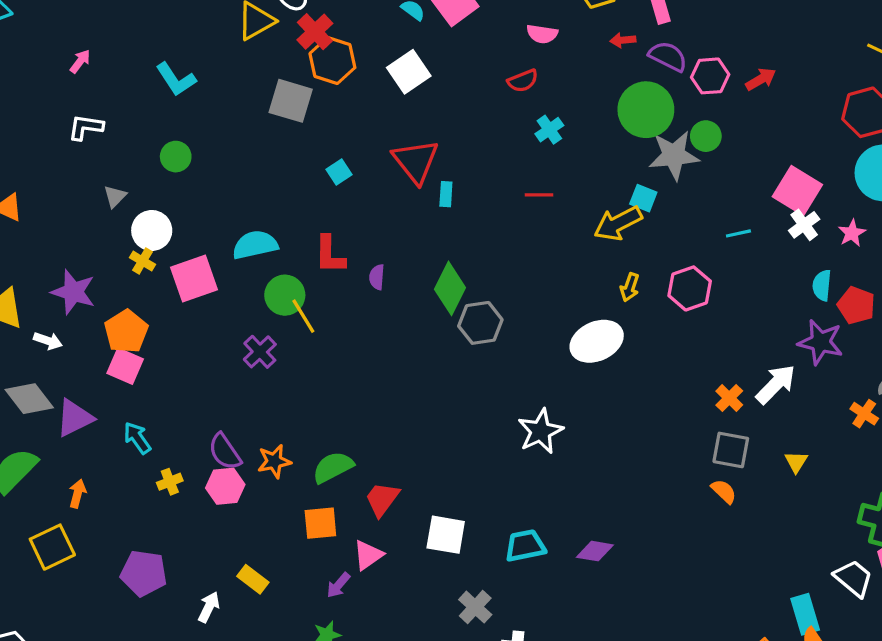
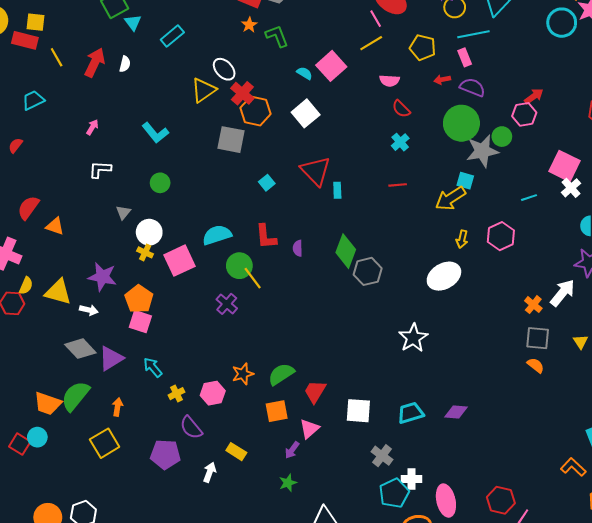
pink hexagon: (710, 76) -> (524, 114), moved
red semicircle: (523, 81) -> (401, 109), moved, turned 72
purple semicircle: (225, 452) -> (191, 428), moved

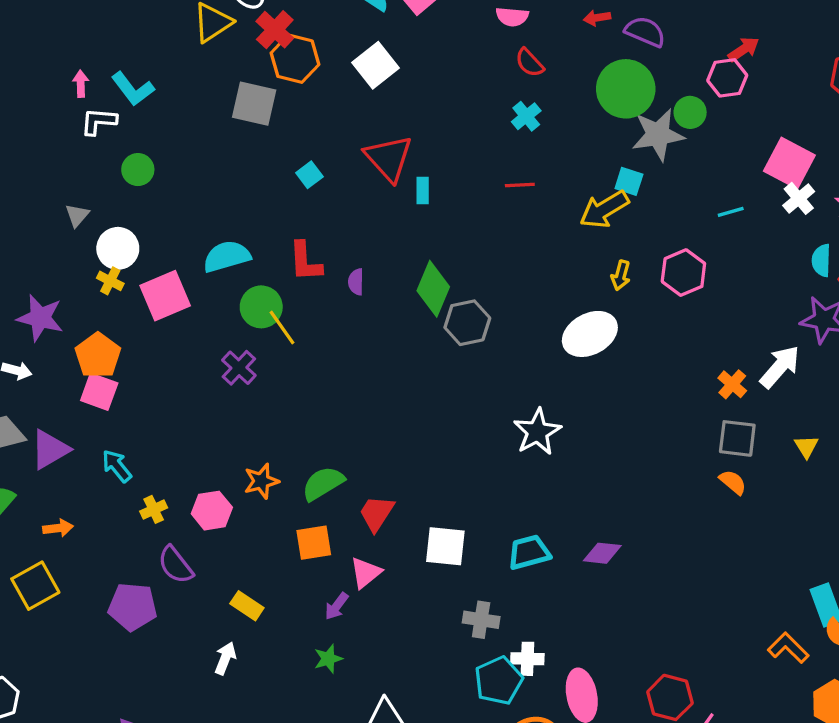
pink arrow: (92, 127) -> (81, 84), moved, turned -35
white L-shape: (100, 169) -> (99, 121), moved
orange arrow: (118, 407) -> (58, 528), turned 72
gray cross: (382, 456) -> (481, 620), turned -30
white arrow: (210, 472) -> (225, 658), moved

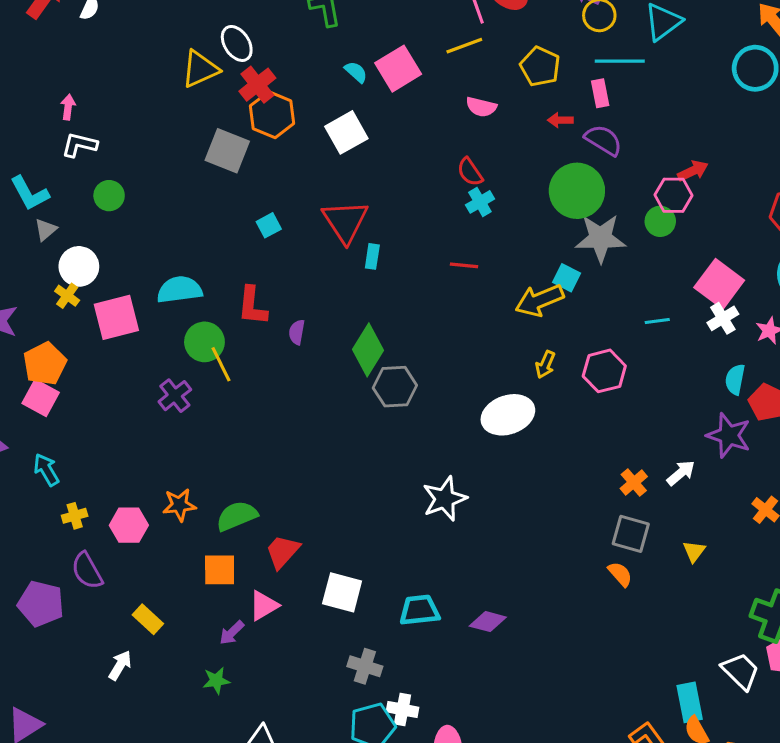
red semicircle: (530, 63) -> (470, 172), moved
cyan L-shape: (133, 89) -> (30, 193), moved
green circle: (690, 112) -> (660, 221), moved
white arrow: (780, 367) -> (681, 473), size x0.7

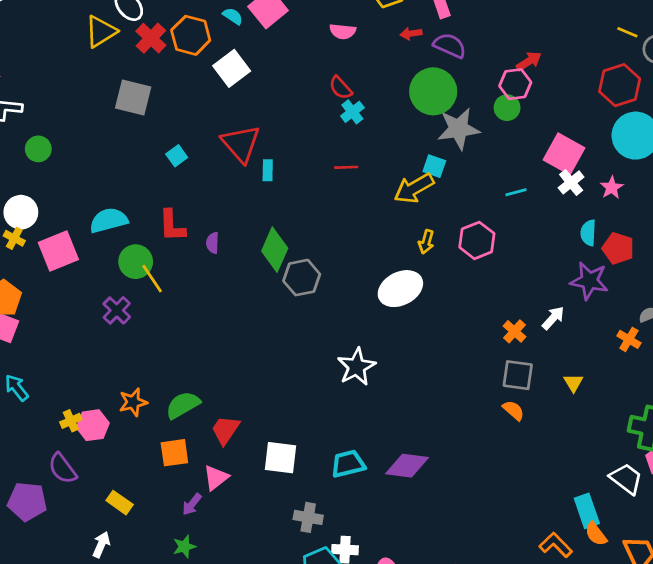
orange hexagon: (272, 115) -> (191, 35), moved
yellow cross: (75, 516) -> (71, 421), moved
purple diamond: (488, 622) -> (407, 466), size x1.4

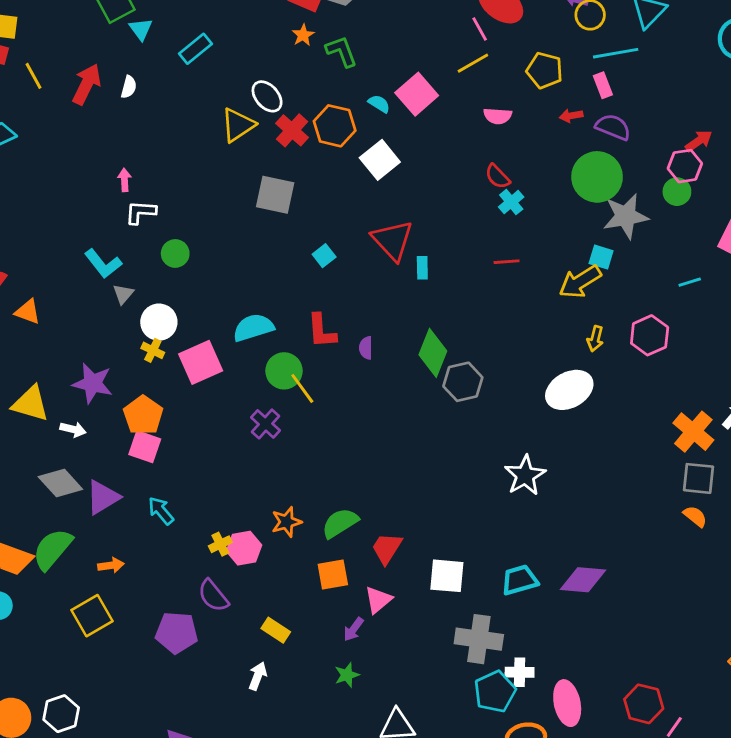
orange cross: (514, 331) -> (693, 432), size x1.6
gray cross: (308, 517) -> (479, 639), size x1.5

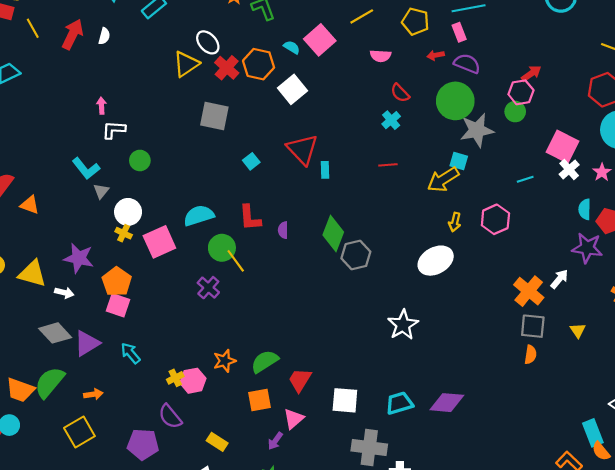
red semicircle: (497, 176) -> (400, 93), moved
orange semicircle: (695, 516) -> (531, 355), turned 60

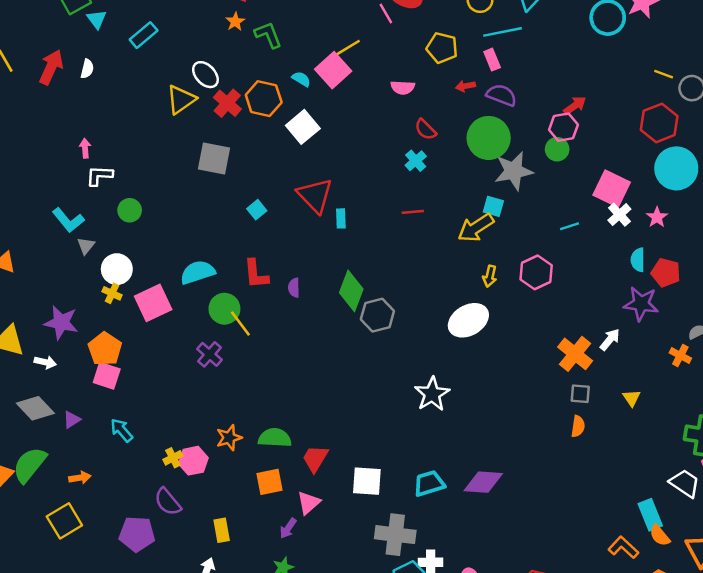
yellow line: (362, 16) -> (347, 48), moved
gray square: (533, 326) -> (580, 394), size x0.7
purple triangle: (87, 343) -> (72, 420), size x0.6
green semicircle: (265, 361) -> (275, 438), turned 36
yellow rectangle: (217, 442) -> (222, 530), turned 48

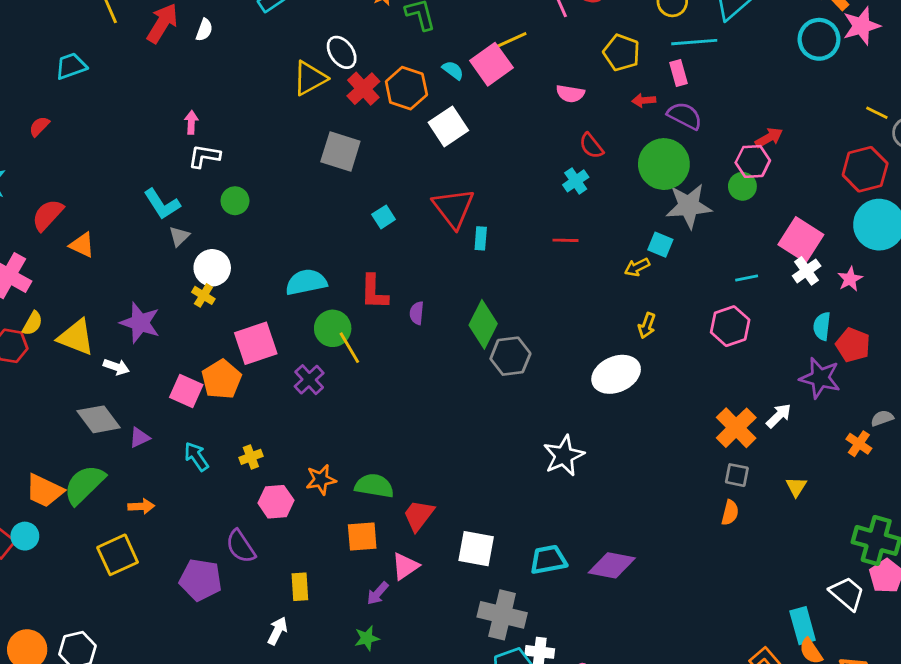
yellow arrow: (476, 228) -> (637, 267), size x0.6
pink hexagon: (536, 272) -> (730, 326), moved
pink square: (153, 303) -> (256, 343), moved
orange pentagon: (105, 349) -> (222, 379), moved
yellow cross: (173, 458) -> (251, 457), moved

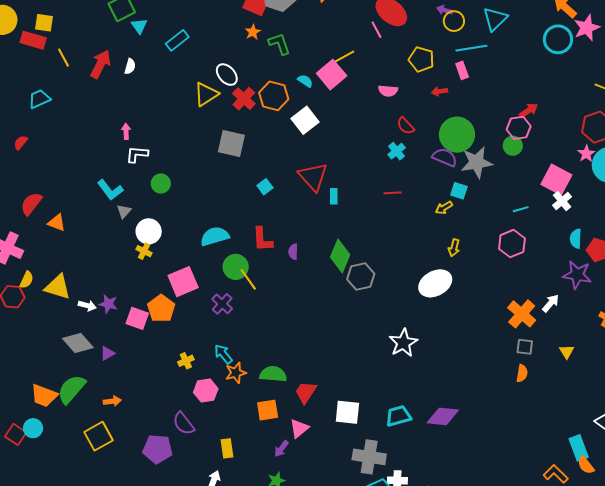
purple semicircle: (685, 116) -> (445, 157), moved
pink star: (850, 279) -> (586, 154), moved
purple star: (140, 323) -> (108, 304), moved, size x0.7
cyan arrow: (196, 457) -> (223, 354), moved

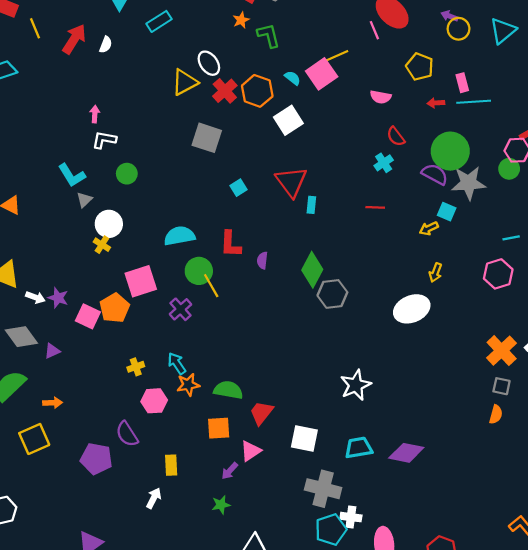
cyan line: (471, 48) -> (474, 102), moved
white star: (403, 343) -> (356, 385), moved

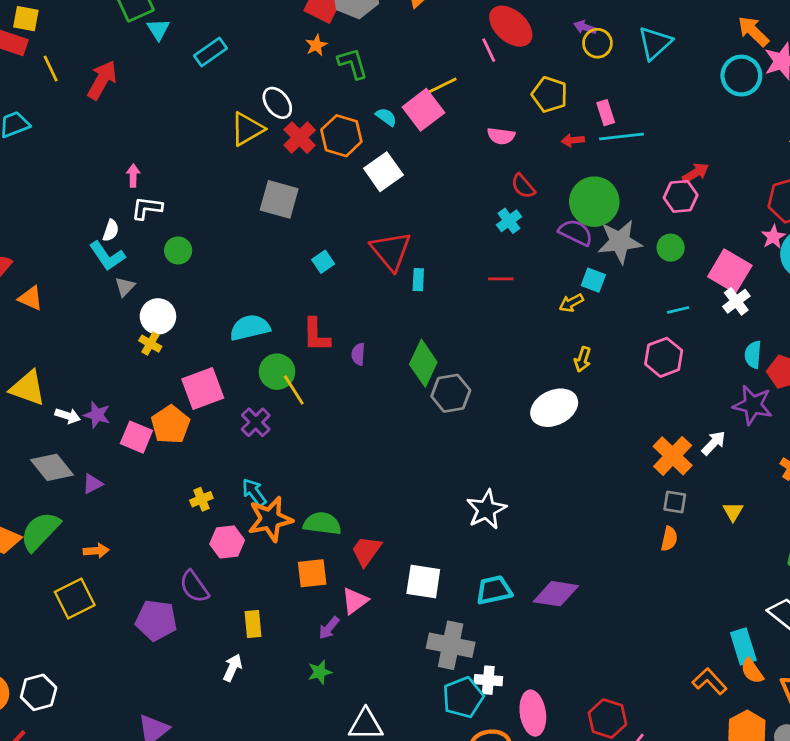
white semicircle: (106, 45) -> (111, 230), moved
green circle: (509, 169) -> (671, 248), moved
orange star: (188, 385) -> (270, 519), size x1.5

